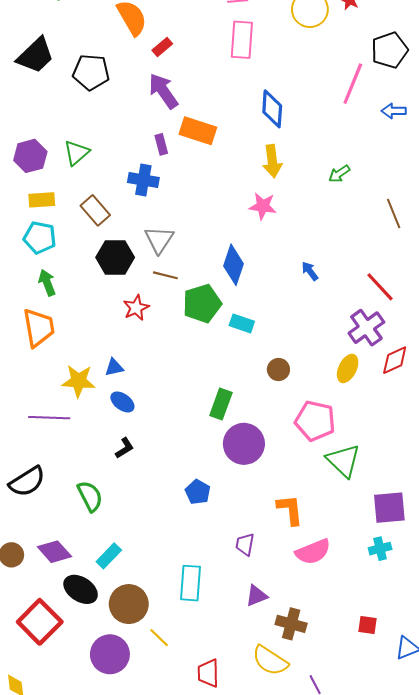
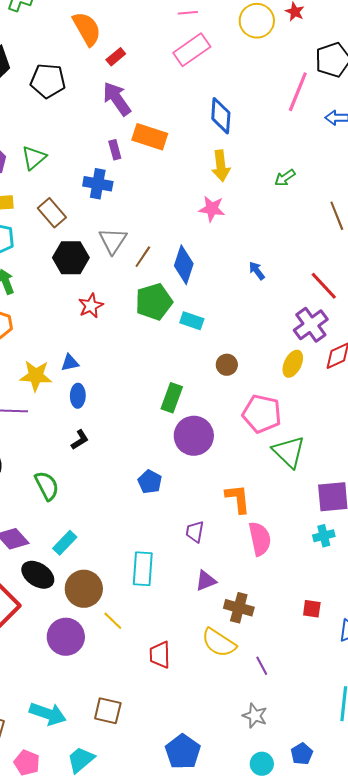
pink rectangle: (242, 40) -> (192, 50), turned 51
brown line: (165, 275) -> (143, 257), moved, turned -70
blue ellipse: (122, 402) -> (78, 396), turned 55
pink semicircle: (313, 552) -> (260, 539), turned -80

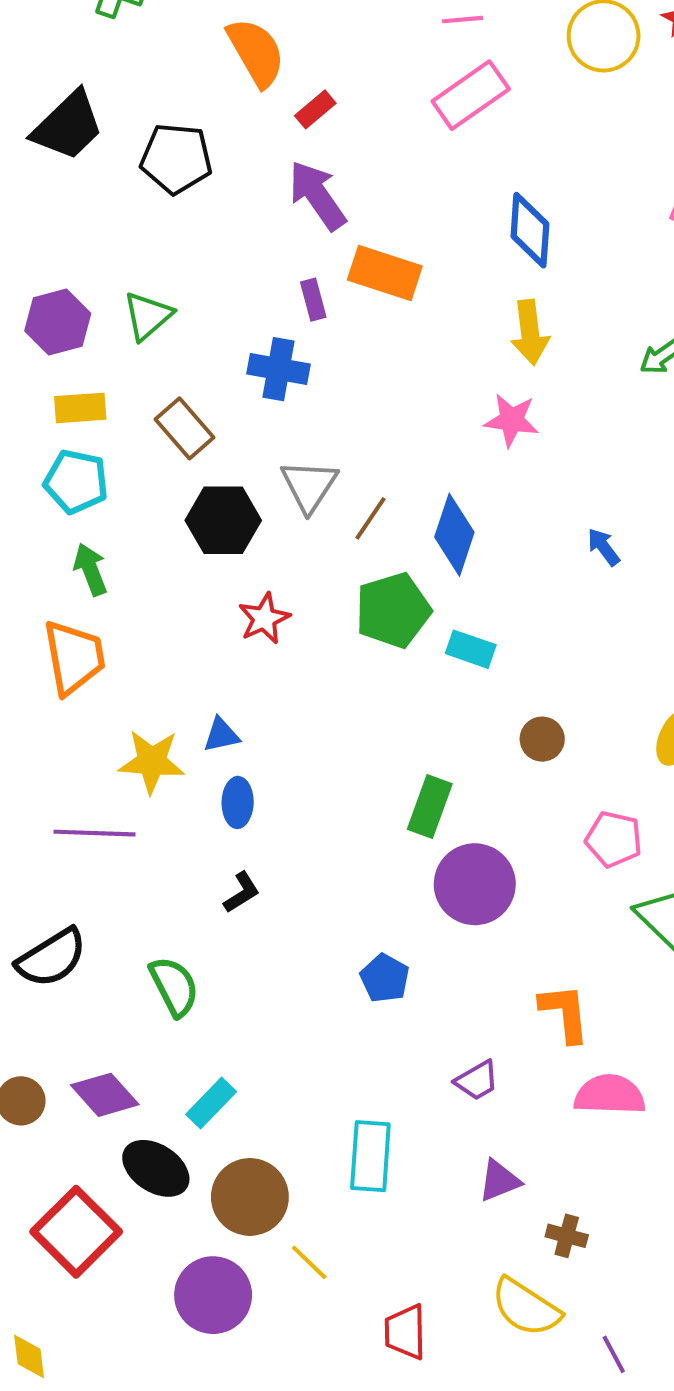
pink pentagon: (262, 414) -> (614, 839), size x0.7
purple trapezoid: (195, 532) -> (477, 1080), turned -130
pink semicircle: (260, 539) -> (610, 1095), turned -76
brown cross: (239, 608) -> (567, 1236), size x0.7

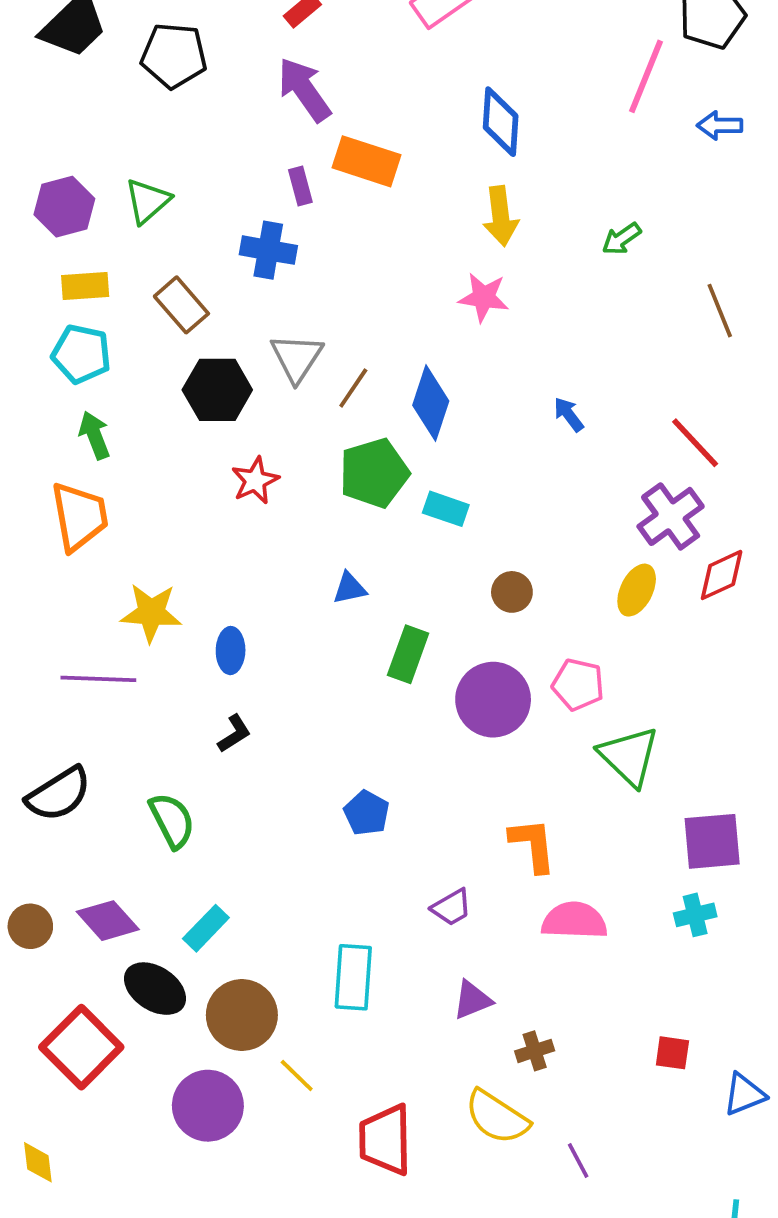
blue triangle: (221, 735) -> (350, 588), moved
purple circle: (475, 884) -> (493, 700), moved
brown cross: (567, 1236) -> (535, 1051), turned -33
red trapezoid: (405, 1332) -> (385, 1140), size x1.4

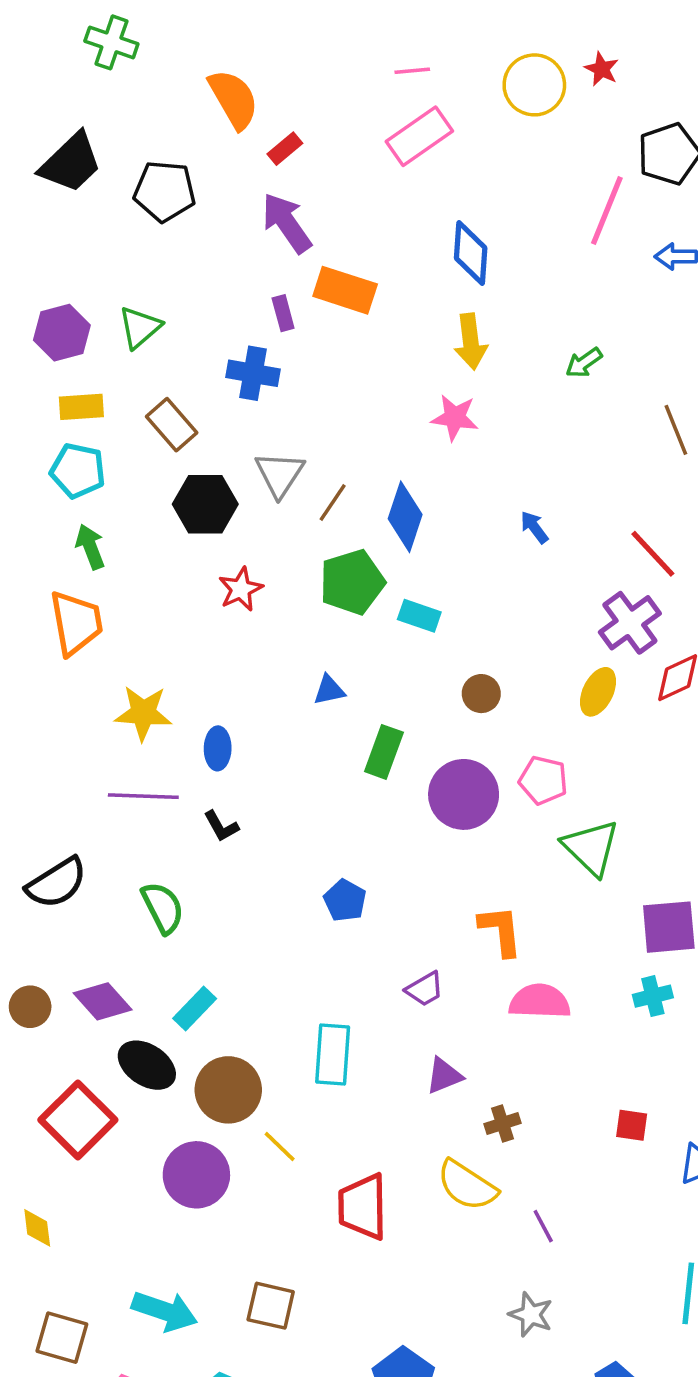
purple line: (98, 679) -> (143, 796), moved
black L-shape: (234, 734) -> (221, 826), turned 93

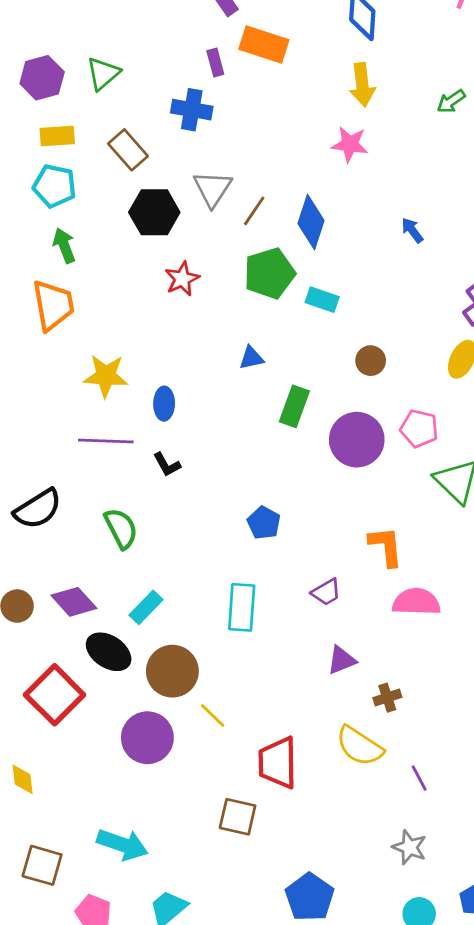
cyan rectangle: (333, 1054) -> (242, 607), moved
brown square: (271, 1306) -> (238, 817), moved

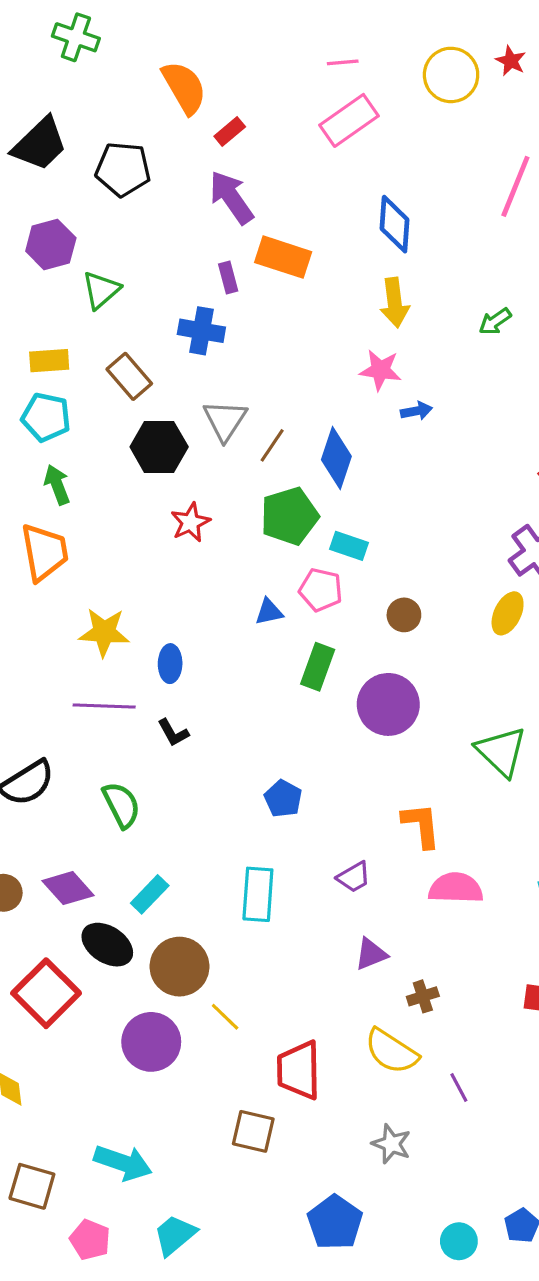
purple hexagon: (42, 78) -> (51, 244), moved
blue arrow: (412, 230) -> (417, 411), moved, turned 116
pink pentagon: (419, 429) -> (321, 590), moved
gray star: (409, 847) -> (391, 1144), moved

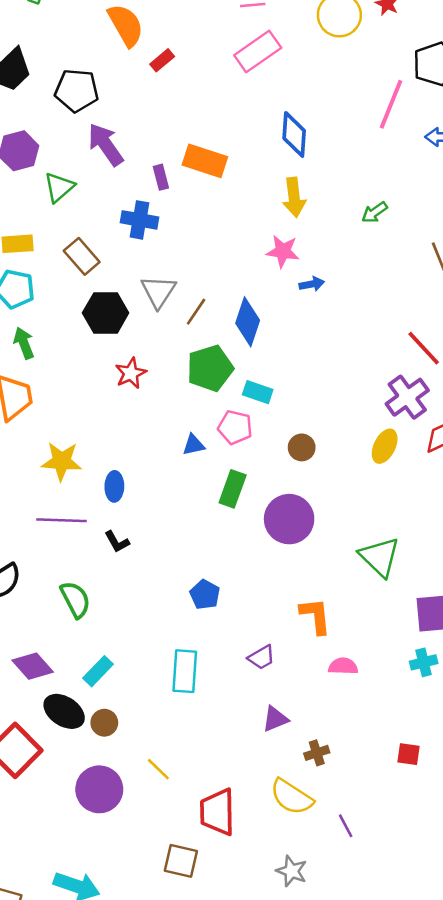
purple arrow: (231, 197) -> (106, 144), moved
pink semicircle: (456, 888) -> (343, 666), size x0.7
brown circle: (179, 967) -> (104, 723), moved, size x0.6

